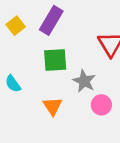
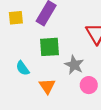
yellow square: (16, 26) -> (16, 18), turned 32
cyan semicircle: (13, 84) -> (23, 68), moved

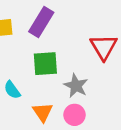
pink circle: (89, 85) -> (75, 115), moved

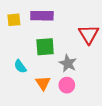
purple rectangle: (41, 22) -> (42, 16), turned 60

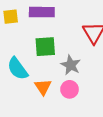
cyan semicircle: (20, 66) -> (18, 69), size x1.5

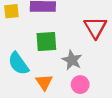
pink circle: (70, 89) -> (80, 85), moved

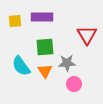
gray star: (72, 60) -> (67, 63), turned -30
orange triangle: (44, 82) -> (45, 71), moved

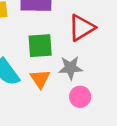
red triangle: (87, 35) -> (82, 28), moved, turned 30

